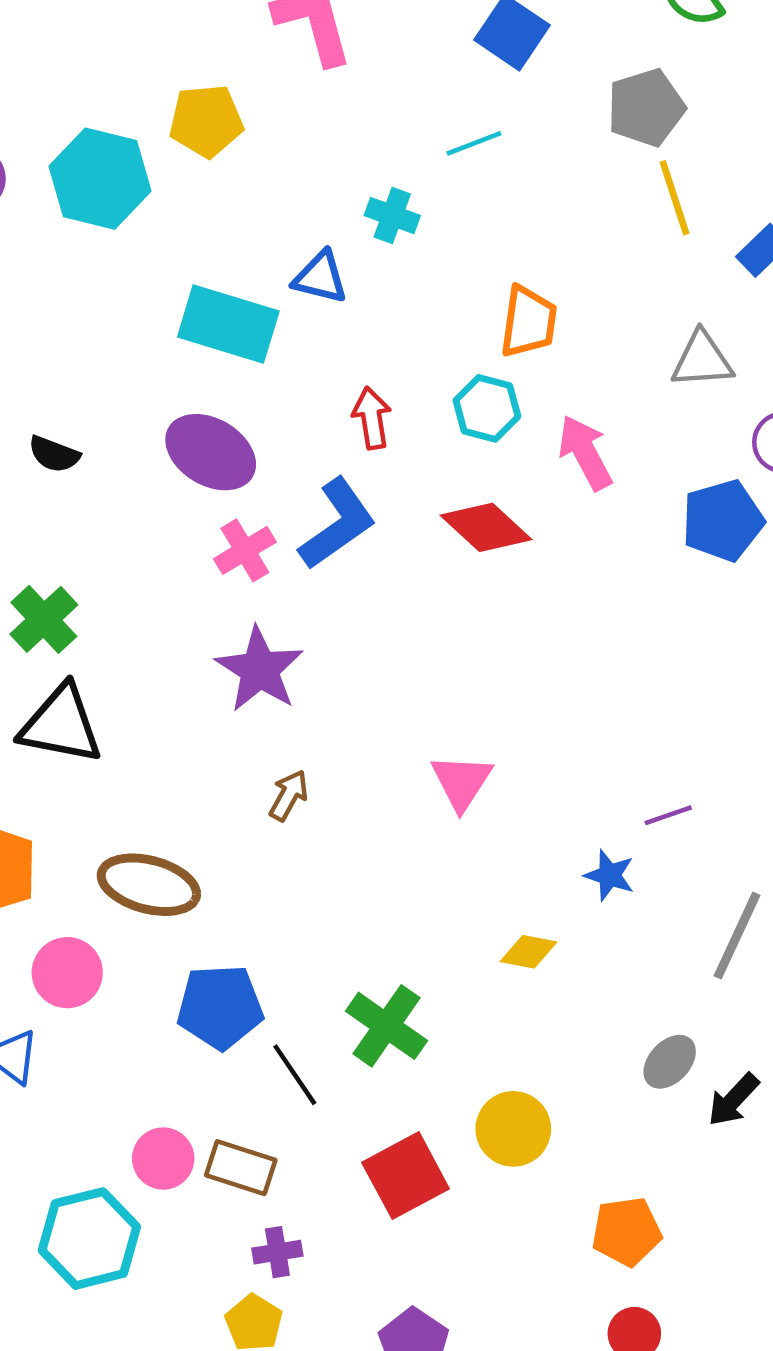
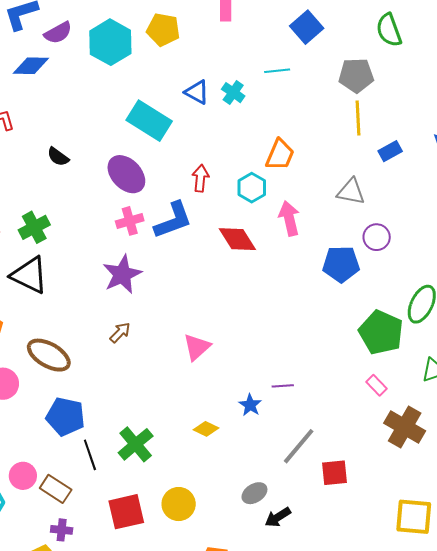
blue triangle: (320, 277) -> (197, 92), moved

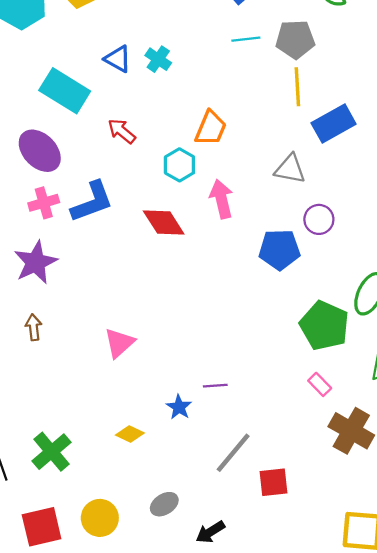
cyan line: (277, 71) -> (246, 39), moved
blue rectangle: (390, 151) -> (334, 124), size x1.6
red arrow: (200, 178) -> (122, 131), moved, turned -56
brown arrow: (120, 333) -> (34, 327), turned -50
gray ellipse: (254, 493) -> (164, 504), moved

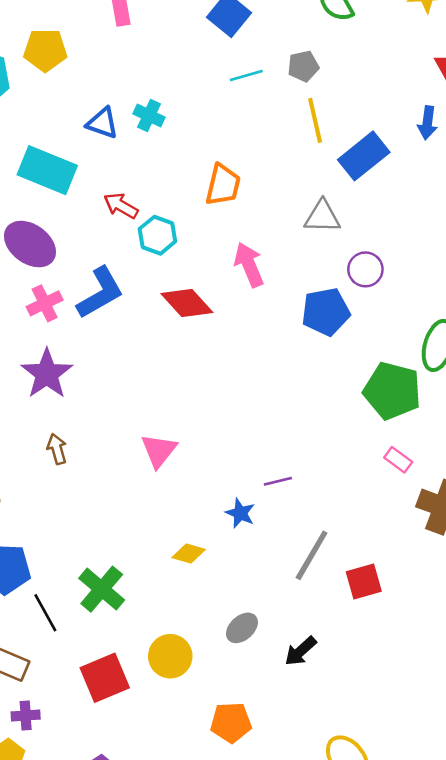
gray pentagon: (295, 39) -> (303, 66), size x0.7
cyan hexagon: (179, 165) -> (157, 235), moved

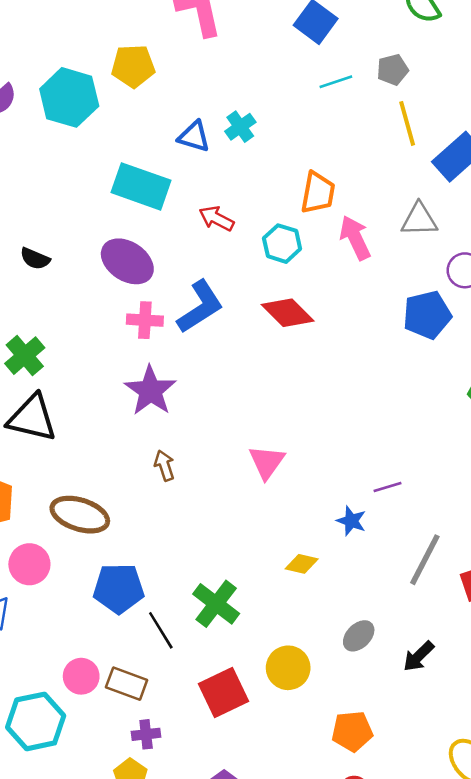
cyan cross: (149, 115) -> (240, 127), turned 32
cyan hexagon: (157, 235) -> (282, 244), moved
pink arrow: (249, 265) -> (355, 238), moved
pink cross: (45, 303) -> (145, 320), turned 32

